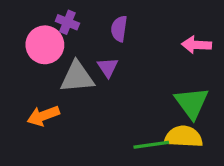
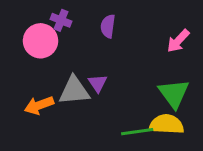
pink arrow: (196, 45) -> (178, 41), turned -50
purple triangle: (108, 67) -> (98, 83), moved
gray triangle: (77, 77) -> (74, 91), moved

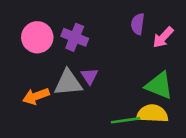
purple cross: (61, 20) -> (75, 37), moved, size x1.4
purple semicircle: (108, 26) -> (138, 24), moved
green triangle: (174, 94) -> (159, 85), turned -32

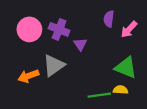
purple triangle: (89, 76) -> (80, 44), moved
gray triangle: (68, 83) -> (54, 65), turned -30
yellow semicircle: (152, 114) -> (120, 90), size x0.6

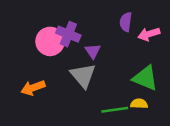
pink circle: (29, 29) -> (50, 41), moved
pink arrow: (129, 29) -> (149, 34), turned 30
gray triangle: (54, 65) -> (83, 76), moved, turned -35

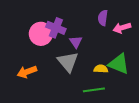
yellow semicircle: (139, 104) -> (101, 69), moved

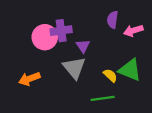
purple cross: (56, 28) -> (61, 31), turned -30
yellow semicircle: (101, 69) -> (110, 75), turned 40

